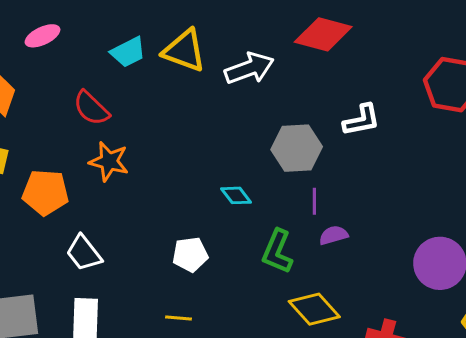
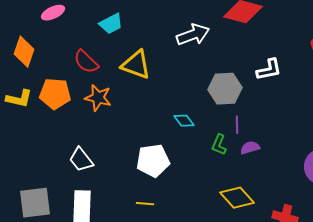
yellow triangle: (184, 51) -> (136, 65), moved
orange pentagon: (45, 192) -> (55, 94), moved
green L-shape: (277, 252) -> (219, 145), moved, size x0.7
white pentagon: (190, 254) -> (153, 161), size x1.4

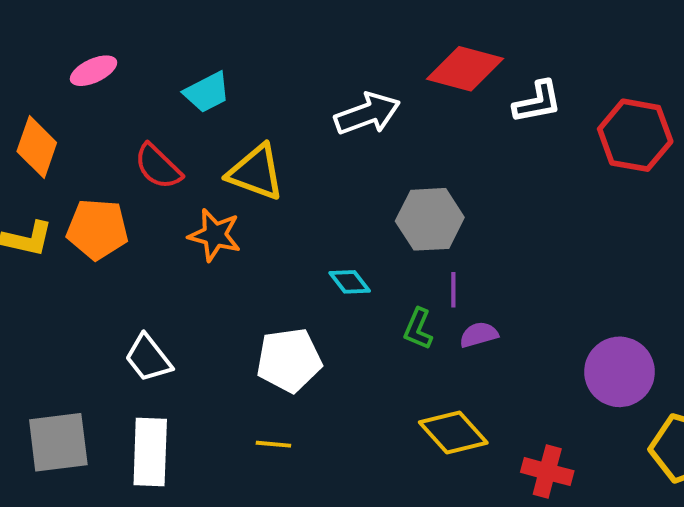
white L-shape: (269, 70) -> (537, 102), moved
orange star: (98, 98) -> (215, 235), moved

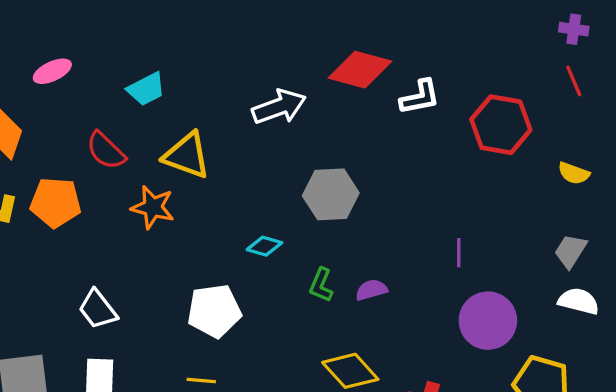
cyan diamond: (350, 282) -> (264, 246), turned -36
purple line: (453, 290) -> (459, 253), moved

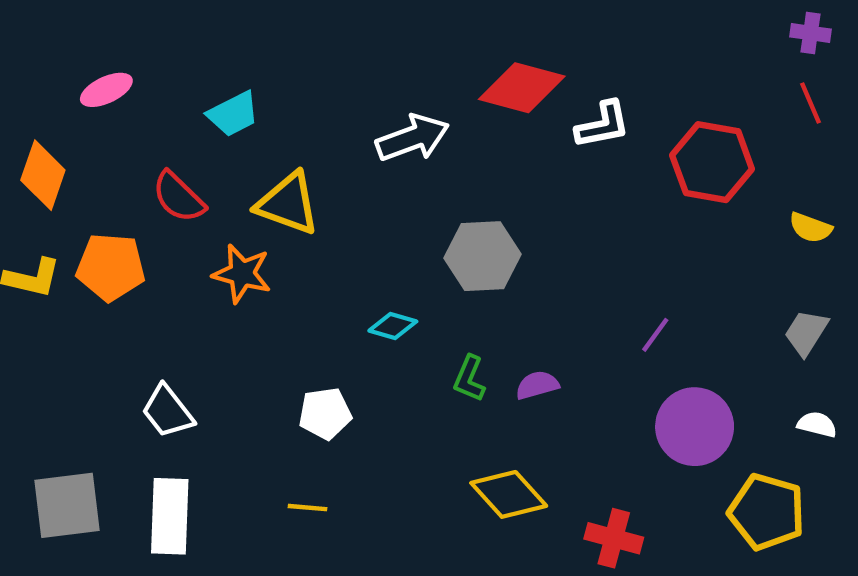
purple line: (459, 253) -> (655, 335), turned 36
white semicircle: (579, 301) -> (817, 424), moved, size x0.7
white pentagon: (214, 311) -> (325, 414), size x0.7

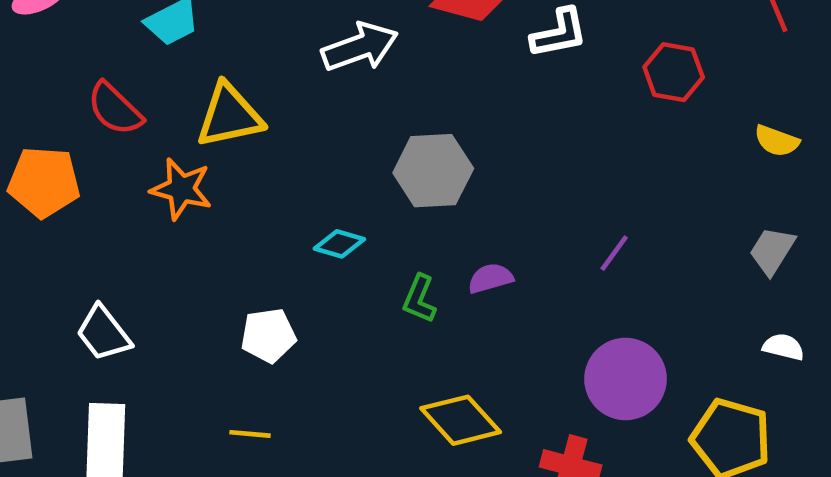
red hexagon: (712, 162) -> (674, 72), size x0.7
yellow triangle: (288, 204) -> (229, 116), turned -32
purple semicircle: (537, 385) -> (490, 278), moved
purple circle: (695, 427) -> (626, 379), moved

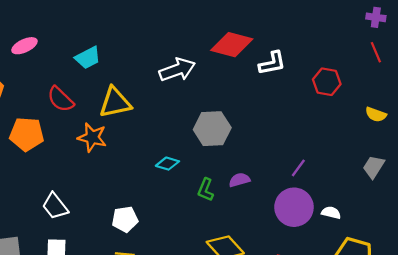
white pentagon: (268, 335) -> (125, 219), moved
white semicircle: (784, 347) -> (331, 213), moved
purple circle: (626, 379) -> (294, 207), moved

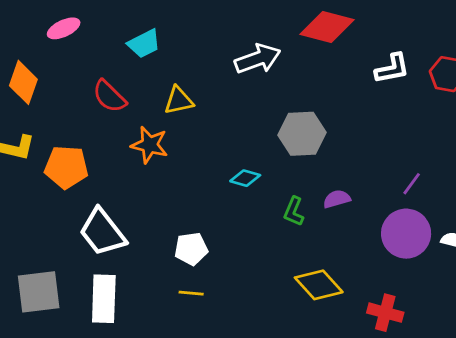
white L-shape: (272, 63) -> (392, 69), moved
yellow triangle: (115, 102) -> (179, 100), size x0.7
orange pentagon: (27, 134) -> (66, 167), moved
white trapezoid: (55, 206) -> (102, 232), size x1.4

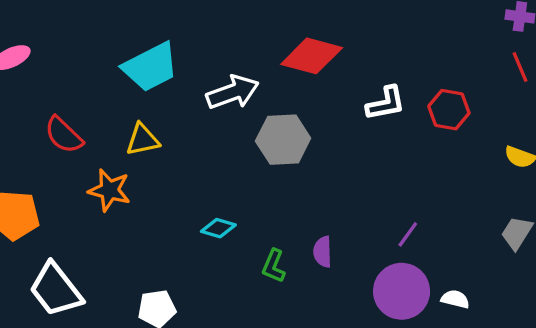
cyan trapezoid: (144, 44) -> (150, 67), moved, size x1.5
gray hexagon: (302, 134) -> (283, 140), moved
purple semicircle: (337, 199) -> (323, 252), turned -76

